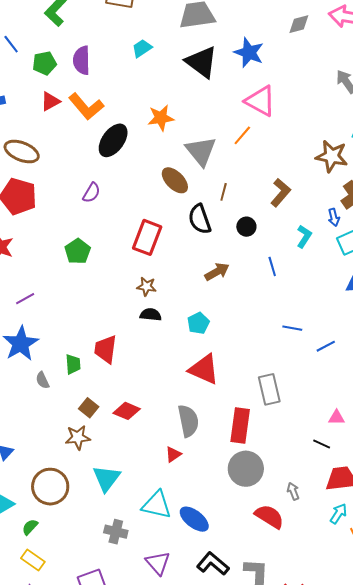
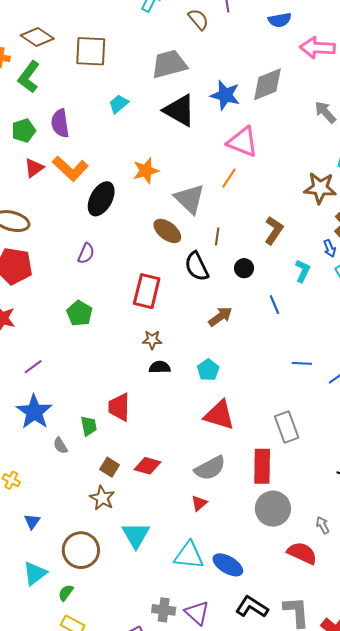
gray diamond: (299, 24) -> (267, 84), moved, size x1.6
gray semicircle: (188, 421) -> (210, 468), turned 80
brown star: (78, 437) -> (102, 498), turned -30
gray cross: (116, 532) -> (164, 610), moved

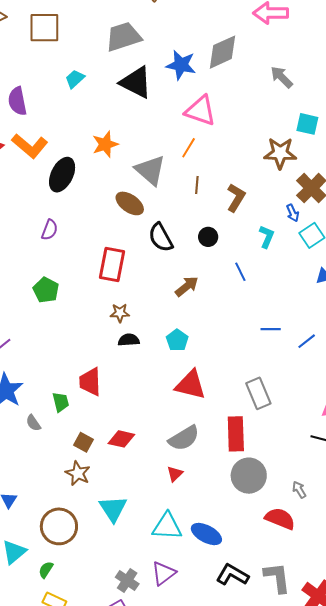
brown line: (217, 236) -> (197, 185), moved
gray cross: (164, 610) -> (127, 580), moved, turned 30
purple triangle: (197, 613) -> (164, 573), moved, turned 44

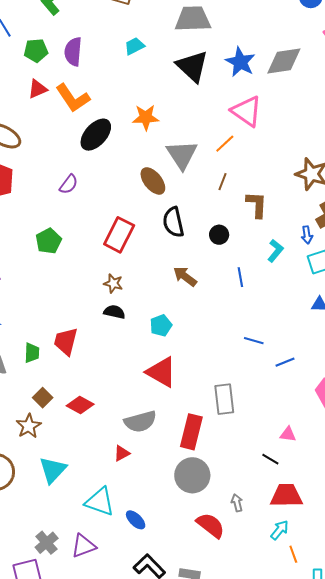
brown L-shape: (236, 198) -> (257, 205), turned -44
brown arrow: (187, 286) -> (185, 276), turned -120
blue ellipse: (206, 534) -> (136, 520), size x0.7

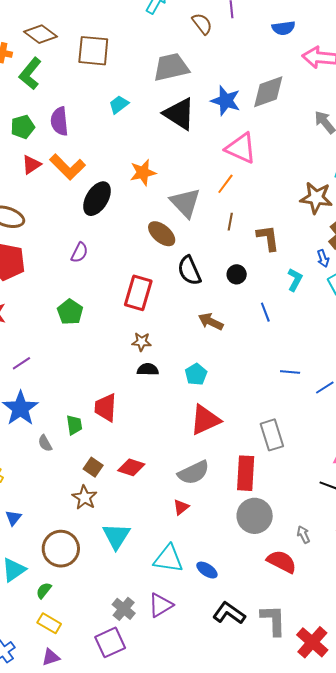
red triangle: (161, 372) -> (205, 420), turned -44

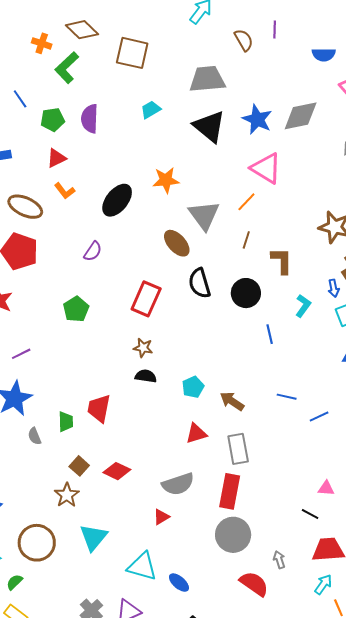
orange L-shape: (68, 167) -> (65, 191), moved, size x0.6
black circle: (237, 274) -> (246, 293), size x1.5
brown arrow: (211, 322) -> (232, 401), moved
red triangle: (205, 420) -> (196, 433), size x0.7
gray rectangle: (272, 435) -> (238, 449), moved

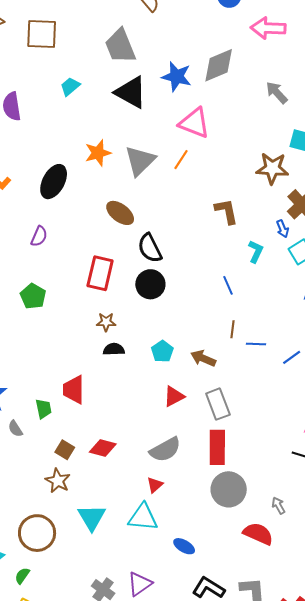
gray trapezoid: (207, 79) -> (120, 46), turned -96
gray triangle: (204, 215) -> (140, 161), moved, turned 32
brown line: (246, 240) -> (232, 329), moved
black circle: (246, 293) -> (150, 284), moved
cyan triangle: (142, 566) -> (143, 517), moved

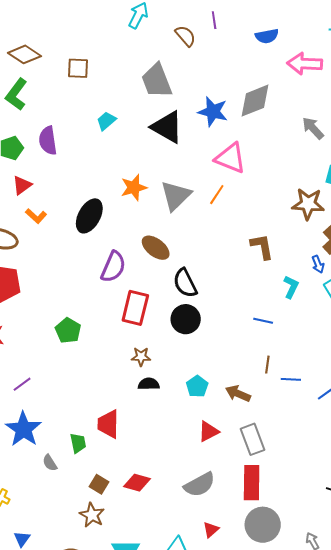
brown square: (42, 34) -> (78, 68), size x0.7
purple semicircle: (39, 236) -> (113, 267), moved, size x1.5
blue line: (228, 285) -> (263, 321), turned -54
red triangle: (155, 485) -> (211, 530), moved

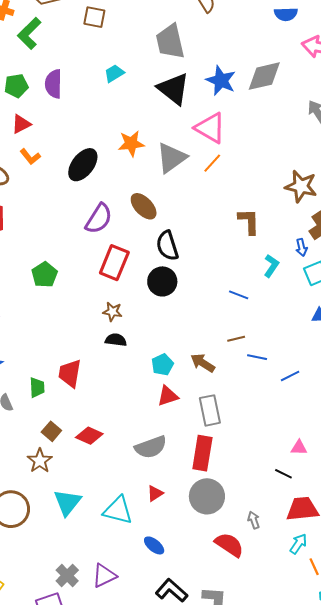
pink triangle: (230, 158) -> (210, 128), moved
brown line: (267, 365) -> (236, 339), turned 60
cyan pentagon: (197, 386) -> (162, 365), moved

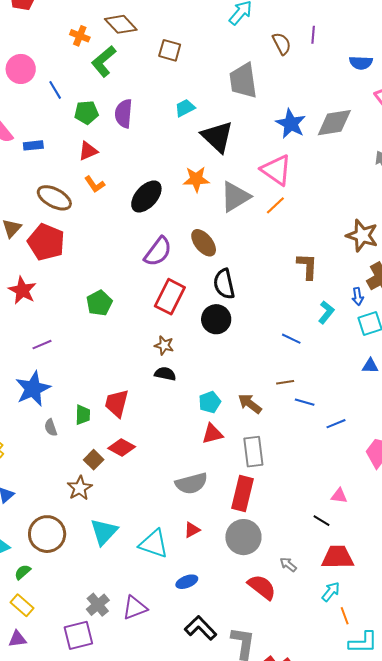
black triangle: (173, 89) -> (217, 137), moved
red diamond: (89, 436) -> (122, 447), moved
gray arrow: (254, 520) -> (288, 564), turned -36
blue ellipse: (154, 545) -> (187, 582), turned -65

